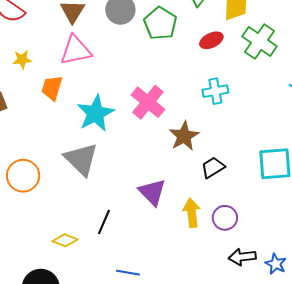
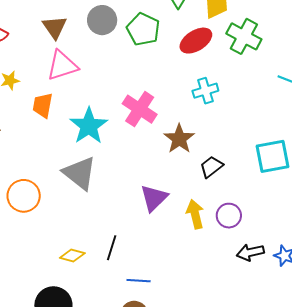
red ellipse: (211, 40) -> (196, 41), size x1.4
purple triangle: (152, 192) -> (154, 198), turned 36
black line: (104, 222) -> (112, 248), moved

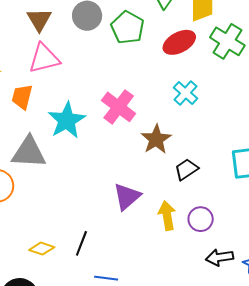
cyan cross: (205, 91) -> (186, 93), turned -35
gray triangle: (80, 173) -> (29, 152), moved, turned -39

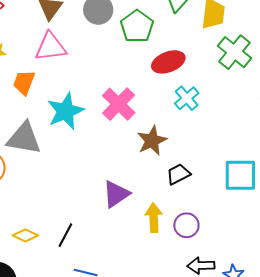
red ellipse: (179, 42) -> (168, 62), moved

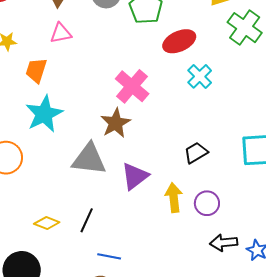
pink triangle: (51, 47) -> (61, 33), size x0.7
cyan star: (65, 111) -> (44, 114), moved
gray triangle: (24, 138) -> (89, 159), moved
brown star: (152, 141) -> (116, 123), moved

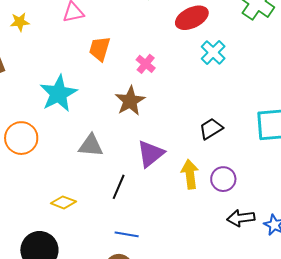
orange trapezoid: (36, 70) -> (100, 49), moved
pink cross: (132, 86) -> (146, 64), size x0.6
gray triangle: (89, 159) -> (91, 146), moved, size x0.7
black line: (87, 220) -> (119, 187), moved

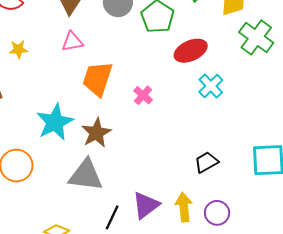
orange trapezoid: (100, 49) -> (98, 79), size x1.4
brown star: (130, 101) -> (96, 133), moved
gray triangle: (91, 146) -> (86, 175), size x1.4
purple triangle: (151, 154) -> (146, 205), moved

